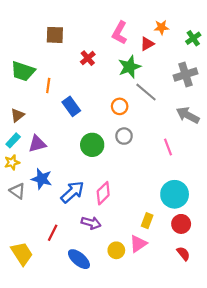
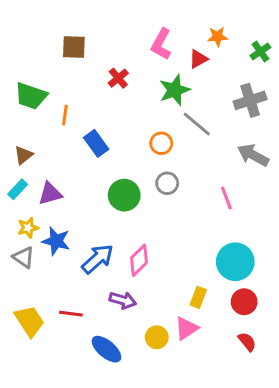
yellow star: (12, 162) -> (28, 228), moved
red line: (53, 233) -> (71, 314), turned 70
yellow trapezoid: (22, 254) -> (29, 321), moved

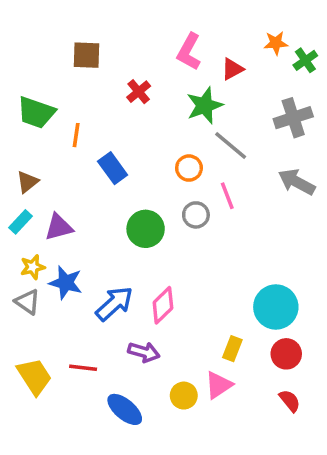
orange star: (217, 37) -> (276, 43), moved
pink line: (226, 198) -> (227, 196), moved

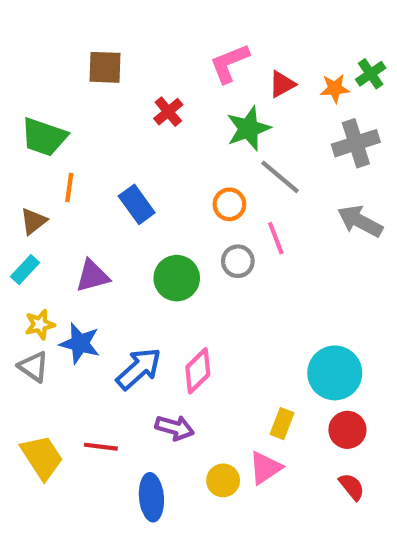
orange star: (276, 43) -> (335, 88), moved
pink L-shape: (189, 52) -> (229, 63), turned 39
orange line: (76, 135) -> (69, 187), moved
purple triangle: (59, 227) -> (92, 276), moved
blue ellipse: (125, 409) -> (151, 497), turned 45

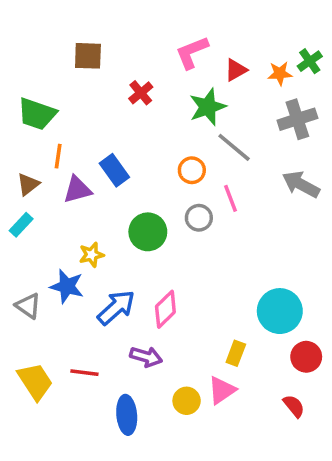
purple triangle: (92, 276) -> (77, 190), moved
yellow star: (40, 324) -> (92, 255), moved
red circle: (347, 430) -> (306, 357), moved

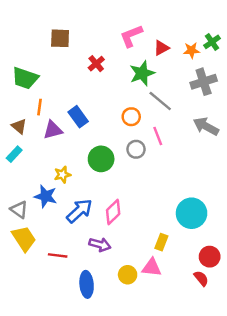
brown triangle: (28, 184) -> (19, 126), turned -42
red circle: (306, 357) -> (210, 257), moved
yellow trapezoid: (35, 381) -> (24, 239), moved
pink triangle: (222, 390) -> (152, 267), turned 40

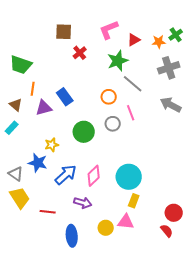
brown square: (60, 38) -> (64, 32), moved
cyan circle: (192, 213) -> (129, 177), moved

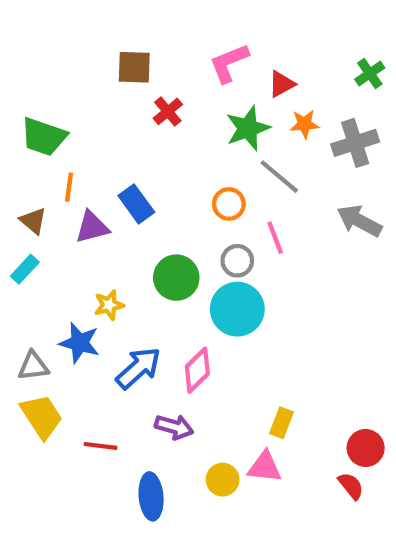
orange star: (159, 42) -> (305, 124), moved
gray triangle: (16, 174) -> (33, 366), turned -42
cyan circle: (129, 177) -> (237, 309), moved

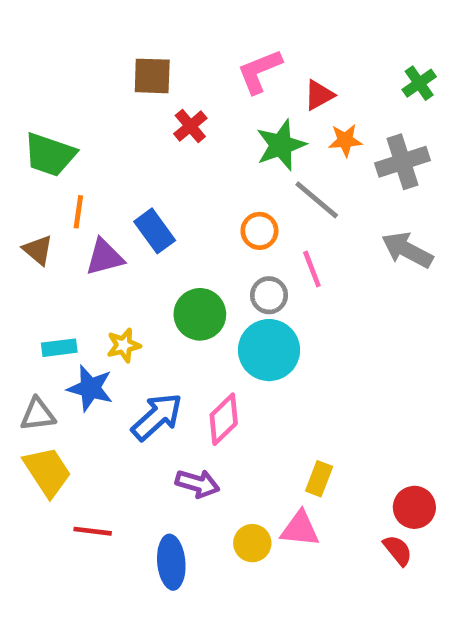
cyan rectangle: (25, 269) -> (59, 348), moved, turned 40
red line: (101, 446) -> (93, 531), moved

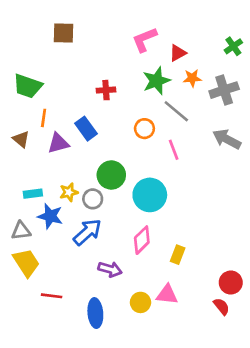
brown square: (152, 76) -> (64, 33), moved
red cross: (190, 126) -> (106, 90), moved, turned 36
gray circle: (269, 295) -> (93, 199), moved
pink diamond: (224, 419) -> (142, 240), moved
yellow rectangle: (319, 479) -> (178, 255), moved

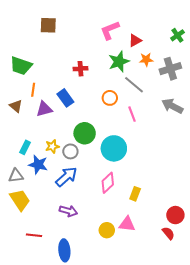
cyan rectangle: (33, 194) -> (25, 147), turned -56
purple arrow: (110, 269) -> (68, 211), moved
red line: (52, 296) -> (34, 235), moved
blue ellipse: (95, 313) -> (64, 250), moved

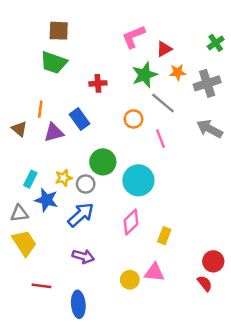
green trapezoid: (21, 66) -> (54, 63), moved

